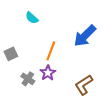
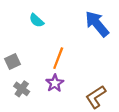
blue arrow: (85, 36) -> (97, 24), moved, turned 95
gray cross: (28, 79) -> (22, 89), moved

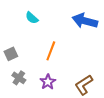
blue arrow: (97, 24) -> (85, 21), turned -35
purple star: (55, 83) -> (48, 82), moved

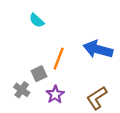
blue arrow: (85, 21) -> (98, 49), moved
gray square: (11, 54) -> (39, 74), moved

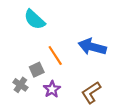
cyan semicircle: (37, 20) -> (35, 20), size x1.5
orange line: (59, 59) -> (55, 55), turned -54

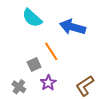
blue arrow: (92, 47) -> (73, 27), moved
gray cross: (20, 85) -> (19, 87), moved

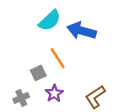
cyan semicircle: (32, 18) -> (50, 21), moved, turned -85
gray cross: (19, 87) -> (21, 98), turned 32

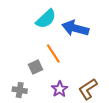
purple star: (54, 93) -> (60, 89), moved
gray cross: (21, 98) -> (20, 90), turned 32

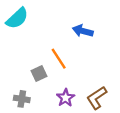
cyan semicircle: (46, 19) -> (17, 18), moved
blue arrow: (75, 28) -> (83, 31), size x0.7

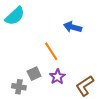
gray square: (39, 74) -> (34, 74), moved
purple star: (66, 98) -> (57, 77), moved

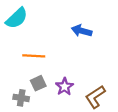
orange line: (51, 51) -> (34, 56), moved, turned -54

